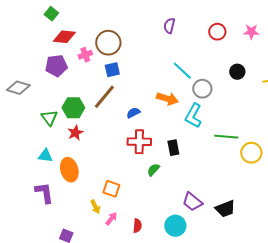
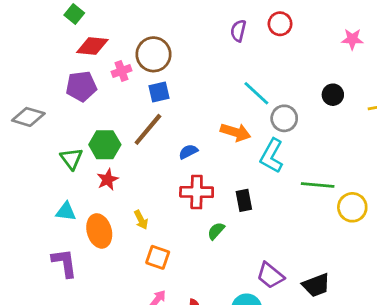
red circle: (217, 32) -> (280, 24), moved
yellow arrow: (95, 207) -> (141, 220), moved

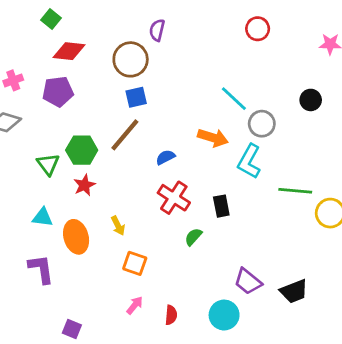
purple semicircle: (238, 31) -> (157, 30), moved
pink cross: (122, 71) -> (13, 80), moved
red cross: (197, 192) -> (174, 198), turned 32

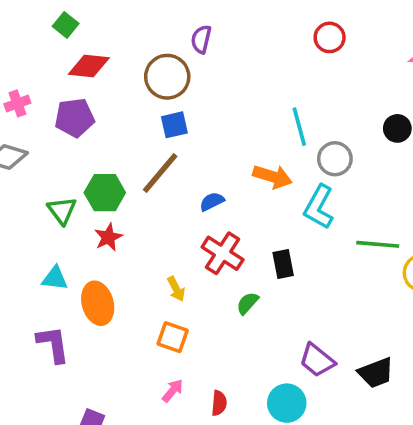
cyan line: (234, 99) -> (299, 127), turned 32
yellow arrow: (118, 226) -> (176, 289), moved

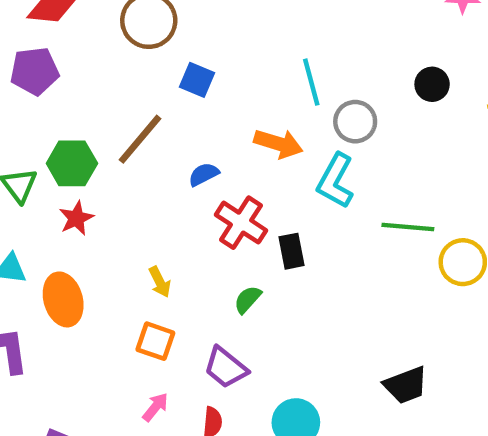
blue square: (174, 125) -> (197, 80), moved, turned 36
red cross: (223, 253) -> (241, 223), moved
purple trapezoid: (317, 360) -> (226, 368), moved

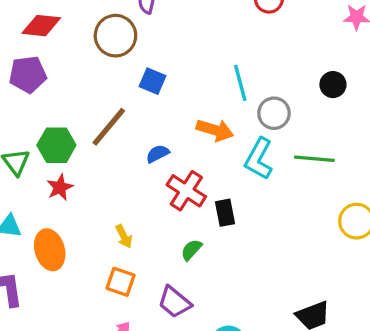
green line: (408, 227) -> (314, 159), moved

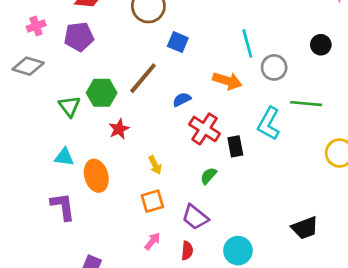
cyan L-shape: (259, 159) -> (269, 124), moved
red star: (60, 187) -> (119, 129), moved
orange square: (121, 282) -> (152, 201), turned -35

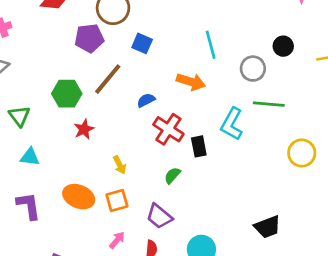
purple pentagon: (79, 37) -> (89, 38), moved
gray circle: (274, 67) -> (253, 69), moved
green triangle: (70, 106) -> (19, 116), moved
orange ellipse: (96, 176) -> (79, 197), moved, turned -52

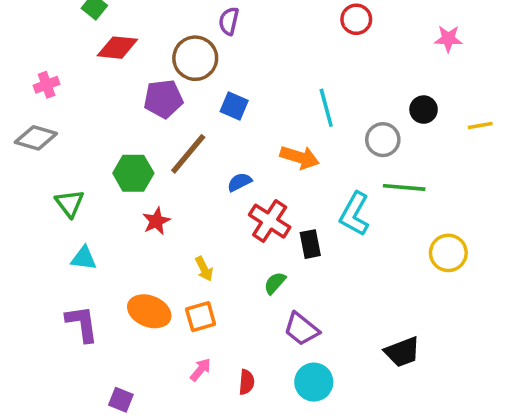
purple trapezoid: (159, 216) -> (301, 329), moved

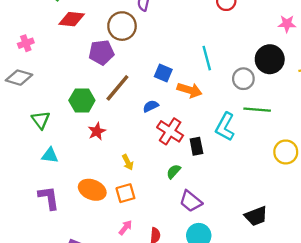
pink star: (448, 39) -> (287, 24), moved
blue square: (234, 106) -> (163, 73), moved
black circle: (424, 110) -> (270, 59), size x1.6

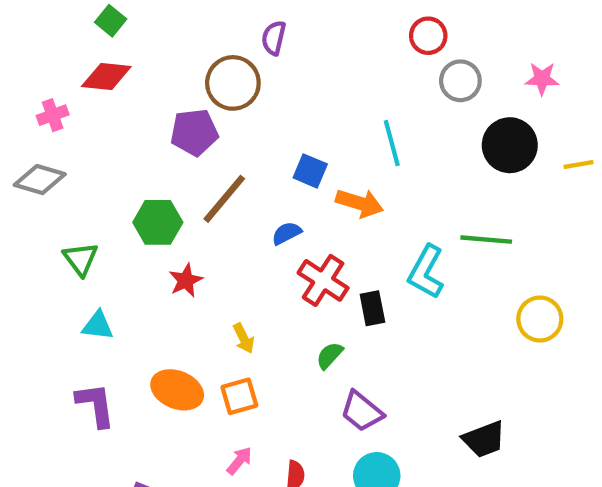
red diamond: (72, 19) -> (106, 77), moved
gray circle: (243, 79) -> (460, 81), moved

